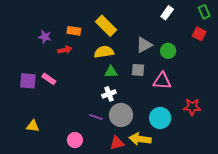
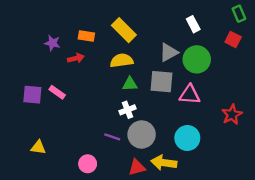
white rectangle: (167, 13) -> (193, 24), moved, turned -64
green circle: (168, 51) -> (197, 59), size x1.5
gray square: (138, 70) -> (162, 82), size x1.5
red star: (192, 107) -> (232, 115), moved, turned -30

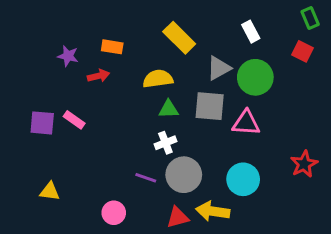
yellow rectangle: (124, 30) -> (179, 38), moved
red star: (232, 115) -> (304, 164), moved

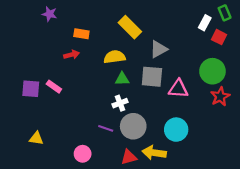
white rectangle: (251, 32) -> (205, 23), moved, turned 56
purple star: (68, 56) -> (50, 14), moved
green circle: (255, 77) -> (212, 71), moved
red star: (304, 164) -> (220, 97), moved

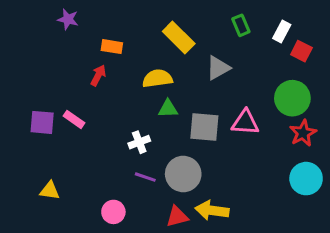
green rectangle: (225, 13) -> (241, 25), moved
red arrow: (72, 55) -> (98, 75), turned -48
gray square: (152, 77) -> (204, 127), moved
white cross: (120, 103) -> (139, 142), moved
cyan circle: (176, 130) -> (306, 179), moved

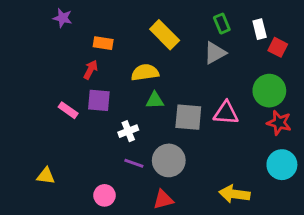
white rectangle: (282, 31) -> (260, 29), turned -42
gray triangle: (218, 68) -> (215, 53), moved
purple square: (42, 122) -> (99, 100), moved
red star: (303, 133) -> (279, 123), turned -30
yellow arrow: (212, 210) -> (234, 194), moved

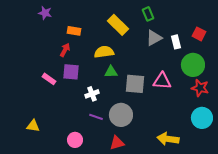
green rectangle: (222, 24) -> (148, 14), moved
white rectangle: (260, 29) -> (176, 42), moved

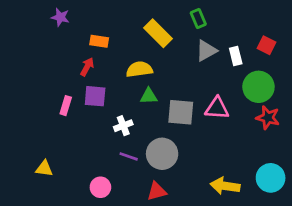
pink rectangle: (49, 79) -> (66, 106), turned 72
cyan circle: (202, 118) -> (271, 178), moved

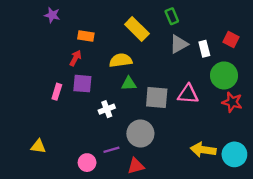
purple line: (129, 156) -> (111, 150), moved, turned -35
yellow arrow: (225, 186) -> (203, 150), moved

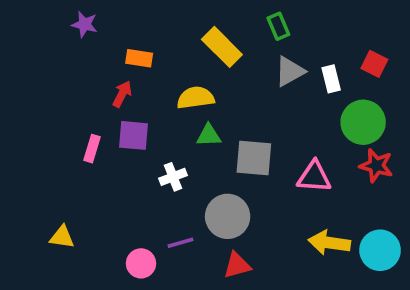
pink triangle: (188, 94) -> (314, 177), moved
red triangle: (136, 166) -> (237, 265), moved

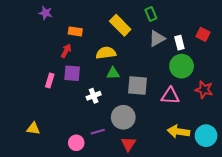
green circle: (363, 122) -> (182, 66), moved
red triangle: (237, 265) -> (128, 144), turned -42

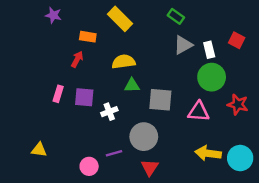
green rectangle: (151, 14) -> (176, 16), turned -32
yellow rectangle: (120, 25) -> (120, 19), moved
purple square: (72, 73) -> (84, 97), moved

